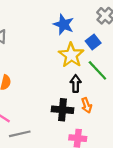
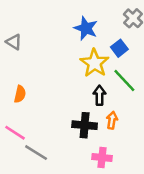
orange arrow: (87, 105) -> (112, 120), turned -152
gray line: (20, 134) -> (36, 153), turned 45

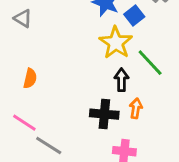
blue square: (119, 48) -> (134, 16), moved

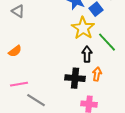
orange semicircle: (30, 78) -> (15, 51), moved, turned 40
pink line: (24, 123) -> (19, 84), turned -42

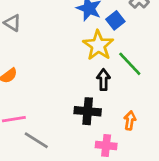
orange arrow: (97, 74) -> (130, 120), moved

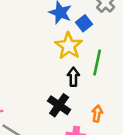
green line: (130, 64) -> (97, 62), turned 55
black cross: (88, 111) -> (59, 105), turned 30

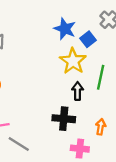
black cross: (59, 105) -> (64, 119), turned -30

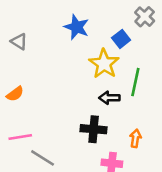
blue star: (65, 29) -> (77, 27), moved
black arrow: (78, 91) -> (109, 98), turned -90

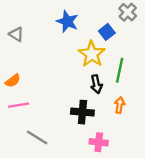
black arrow: (109, 98) -> (96, 84), turned -102
pink line: (20, 137) -> (19, 105), moved
orange arrow: (135, 138) -> (120, 105), moved

